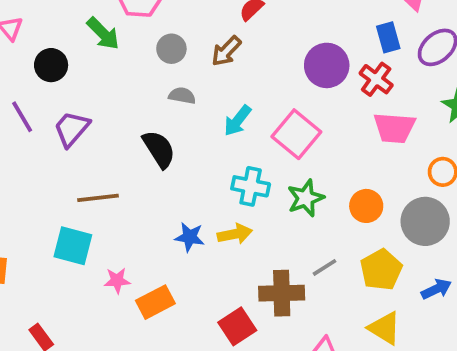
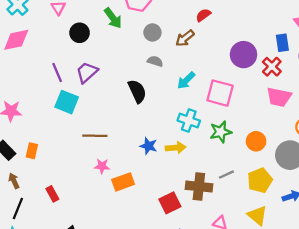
purple line: (22, 117) -> (57, 73), moved
pink square: (296, 134) -> (220, 93), turned -32
brown line: (98, 198) -> (95, 136), moved
cyan square: (73, 246) -> (67, 102), moved

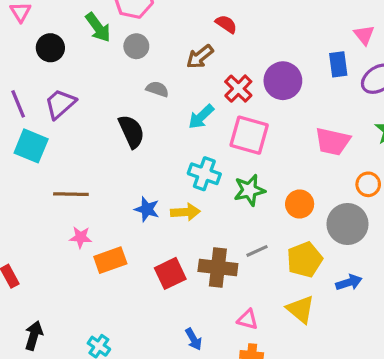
red semicircle: (203, 15) -> (226, 24), turned 70
gray circle: (152, 32) -> (136, 46), moved
red cross: (272, 67) -> (238, 89), moved
red square: (170, 203) -> (170, 273), moved

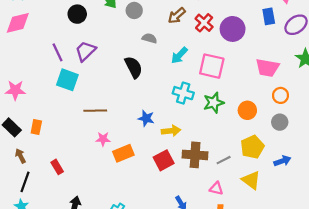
red cross: (238, 89) -> (204, 23), moved
orange circle: (368, 184) -> (280, 95), moved
yellow arrow: (185, 212) -> (171, 131), moved
gray circle: (347, 224) -> (280, 122), size x0.6
gray line: (257, 251) -> (224, 160), moved

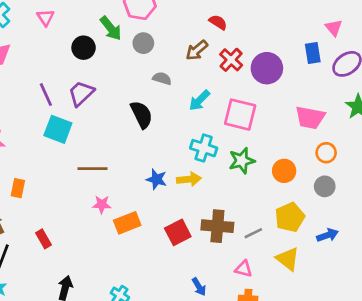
black circle: (77, 14) -> (84, 48), moved
yellow arrow: (171, 131) -> (189, 179), moved

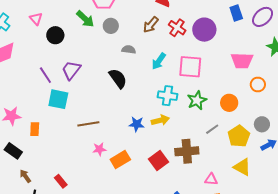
black circle: (84, 48) -> (55, 35), moved
gray circle: (325, 186) -> (262, 124), moved
orange rectangle: (18, 188) -> (35, 129), moved
gray line: (253, 233) -> (212, 129), moved

